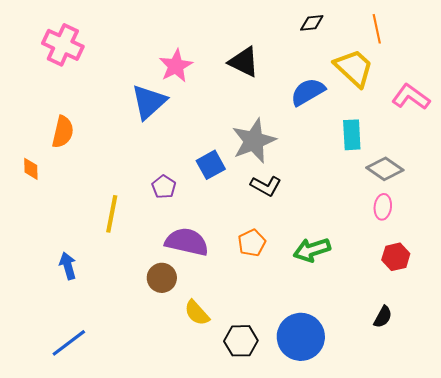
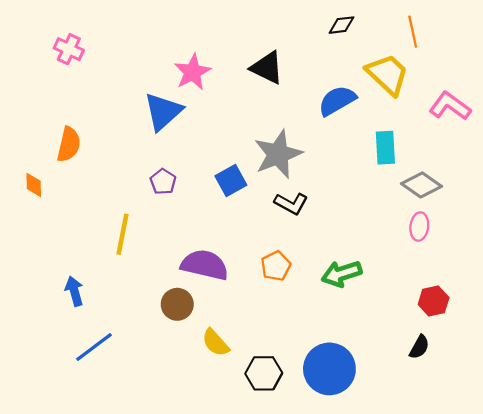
pink cross: (63, 45) -> (69, 49), size x0.7
purple pentagon: (164, 187) -> (163, 182), moved
red hexagon: (396, 257) -> (434, 301), moved
blue line: (69, 343) -> (94, 347), moved

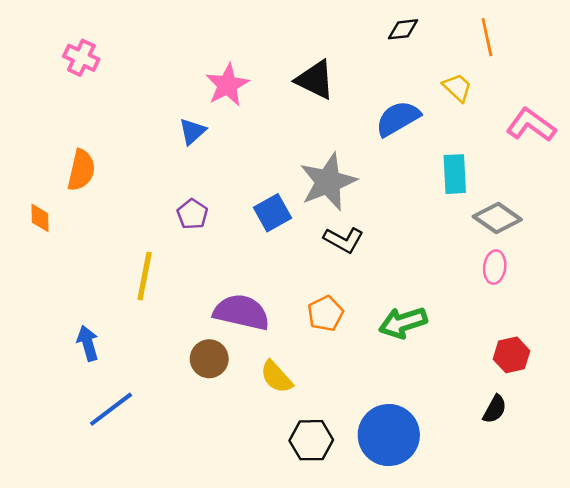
yellow trapezoid: (388, 74) -> (457, 87), size x0.6
blue triangle: (163, 112) -> (192, 131), size x0.6
yellow semicircle: (216, 343) -> (276, 377), moved

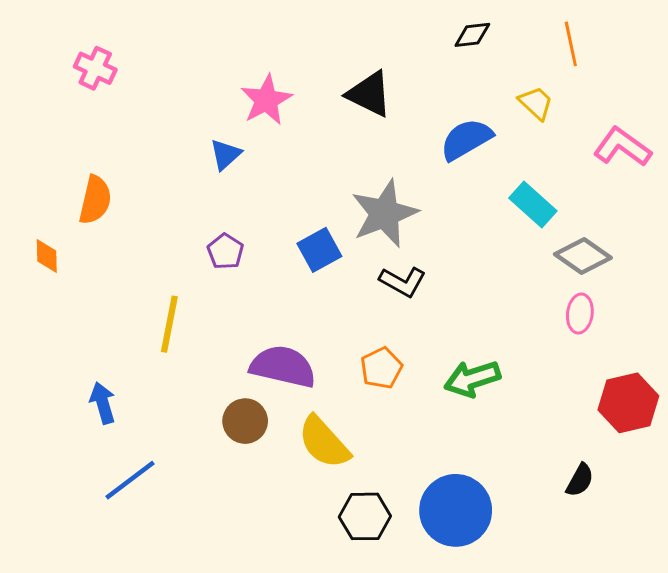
cyan rectangle: (455, 174) -> (533, 204), turned -45
red hexagon: (512, 355) -> (628, 403), moved, size x1.4
yellow semicircle: (276, 377) -> (324, 442), size x1.4

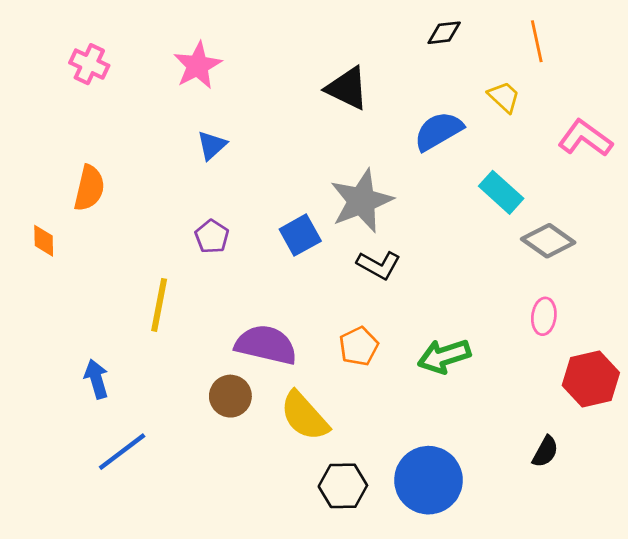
pink star: (266, 100) -> (198, 65), moved
pink ellipse: (580, 314) -> (544, 316), moved

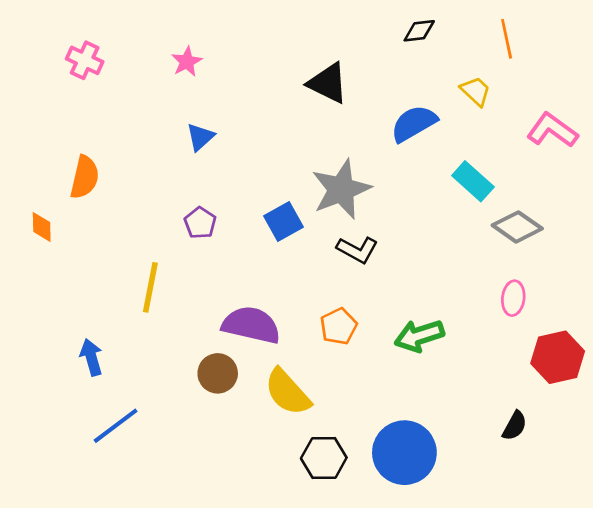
pink star: (198, 65) -> (187, 62), size x0.7

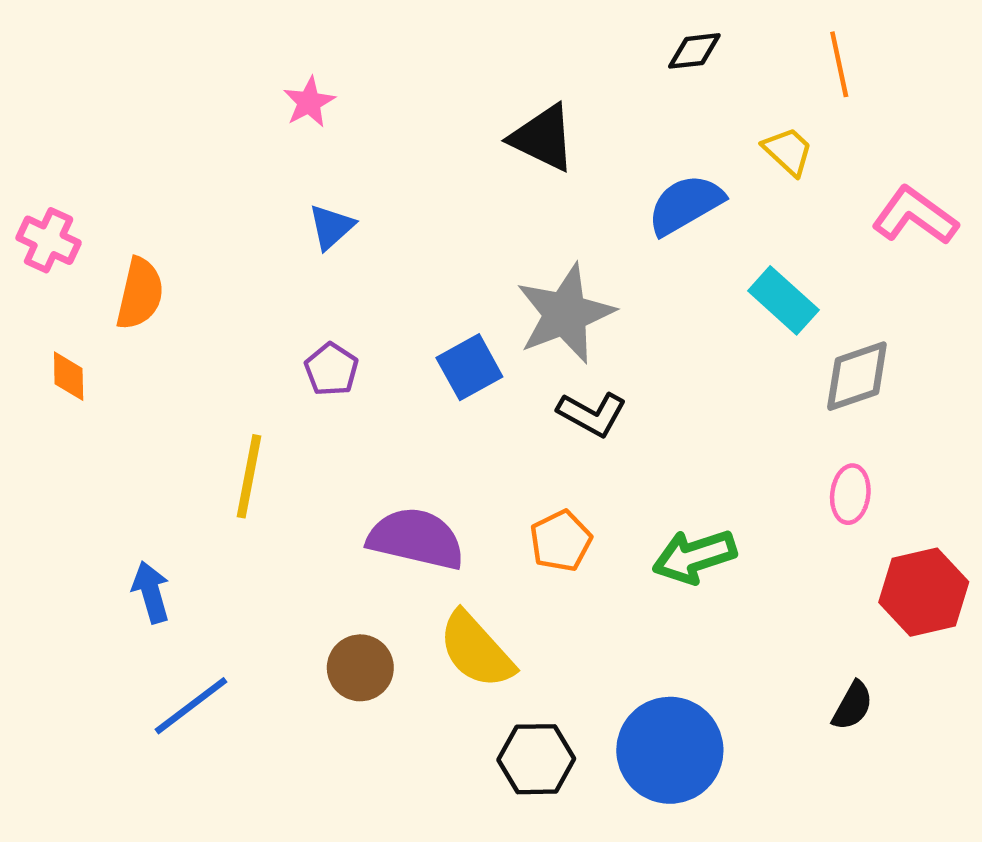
pink cross: (85, 60) -> (49, 240), moved
gray diamond: (517, 227) -> (857, 376), turned -54
brown circle: (218, 373) -> (360, 668), moved

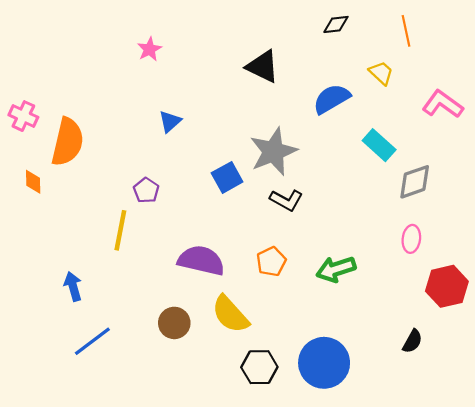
blue triangle: (331, 227) -> (170, 121), moved
orange semicircle: (140, 294) -> (68, 142), size x1.4
purple pentagon: (331, 369) -> (146, 190), moved

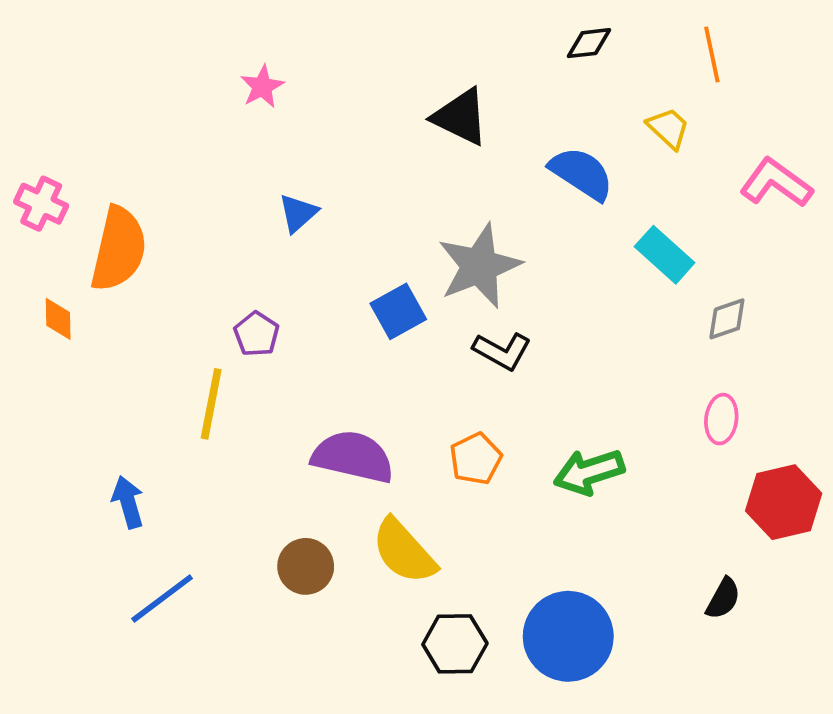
blue semicircle: (332, 99) -> (581, 173), turned 63
gray diamond: (415, 182) -> (727, 319), size x0.7

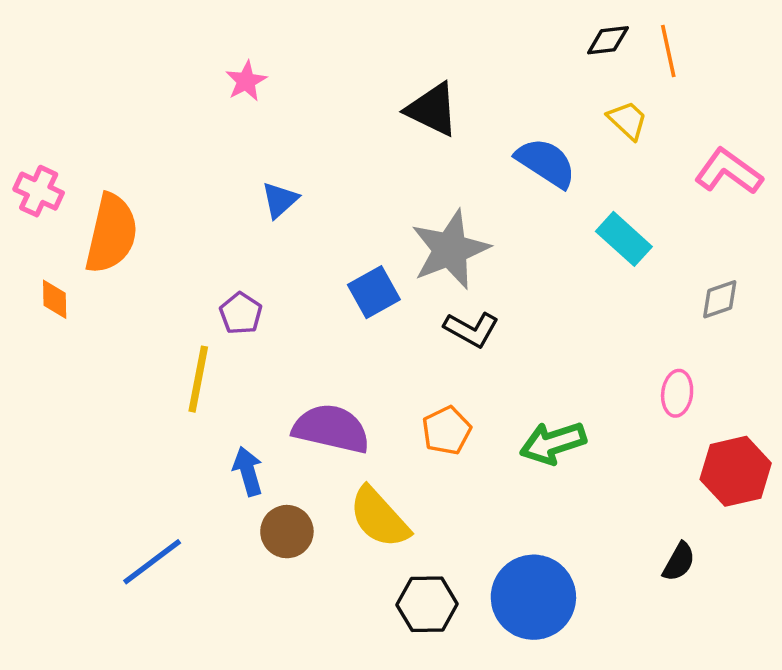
black diamond: (589, 43) -> (608, 40), moved
gray diamond: (727, 319) -> (720, 299), moved
blue arrow: (128, 502) -> (248, 471), moved

